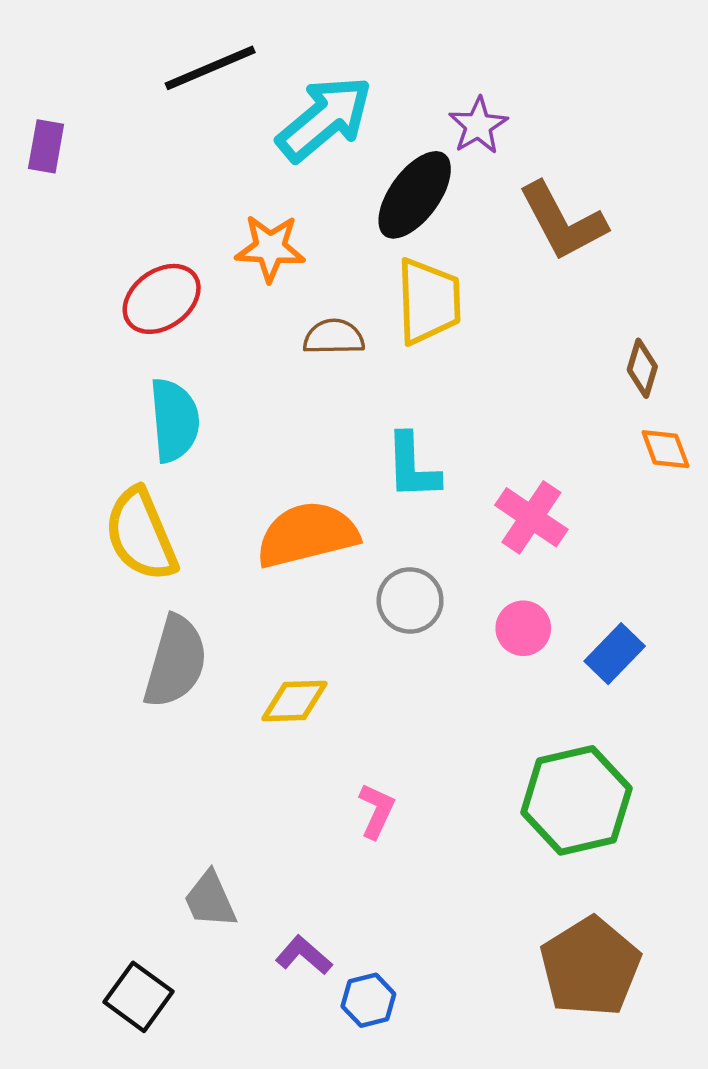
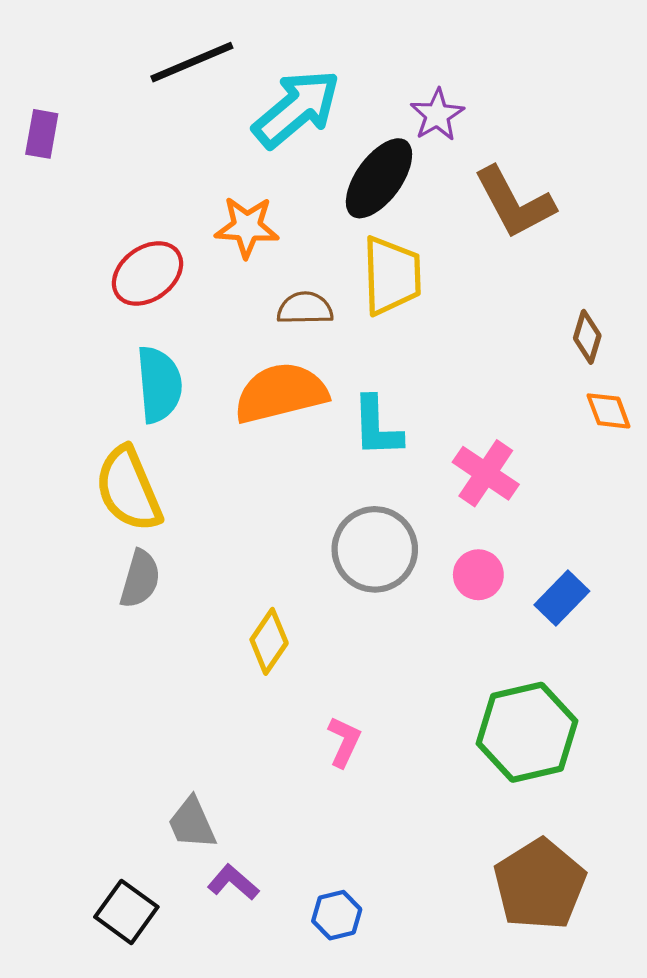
orange semicircle: (307, 535) -> (281, 393), moved
gray circle: (410, 600) -> (375, 549), size x1.4
gray semicircle: (175, 662) -> (140, 579), moved, size x0.7
yellow diamond: (294, 701) -> (269, 641), turned -54
purple L-shape: (304, 955) -> (233, 882), moved

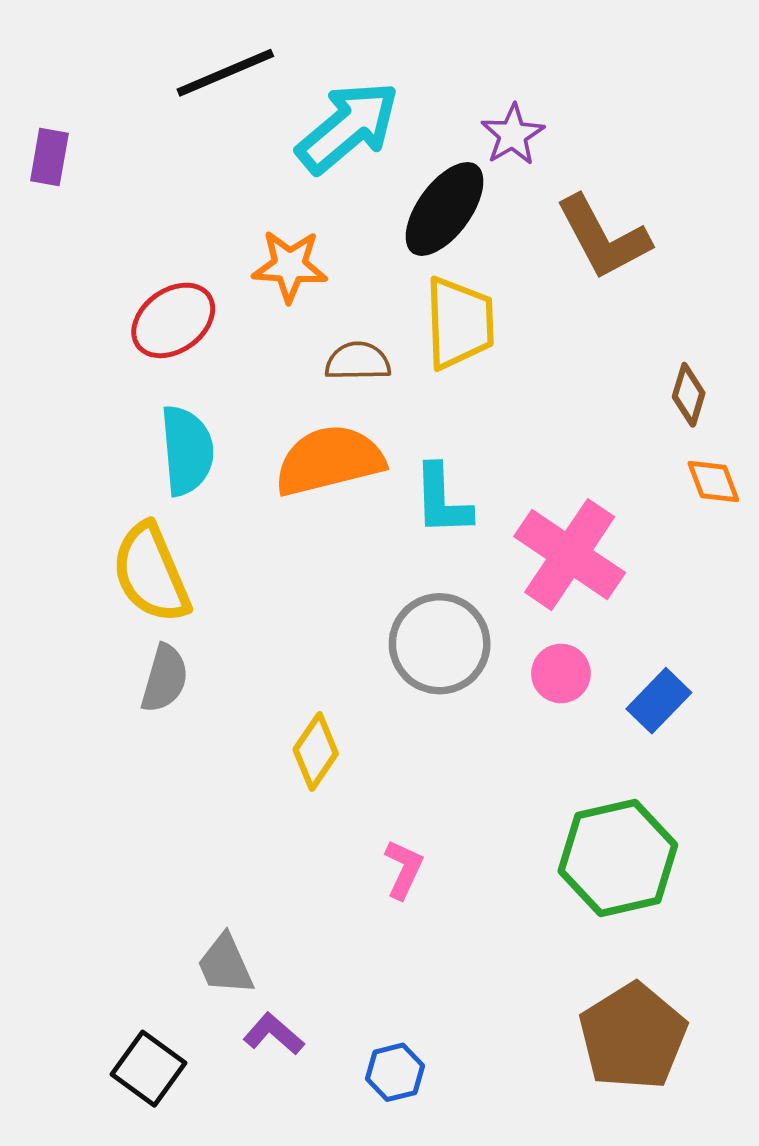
pink cross: (486, 473) -> (570, 555), size x1.4

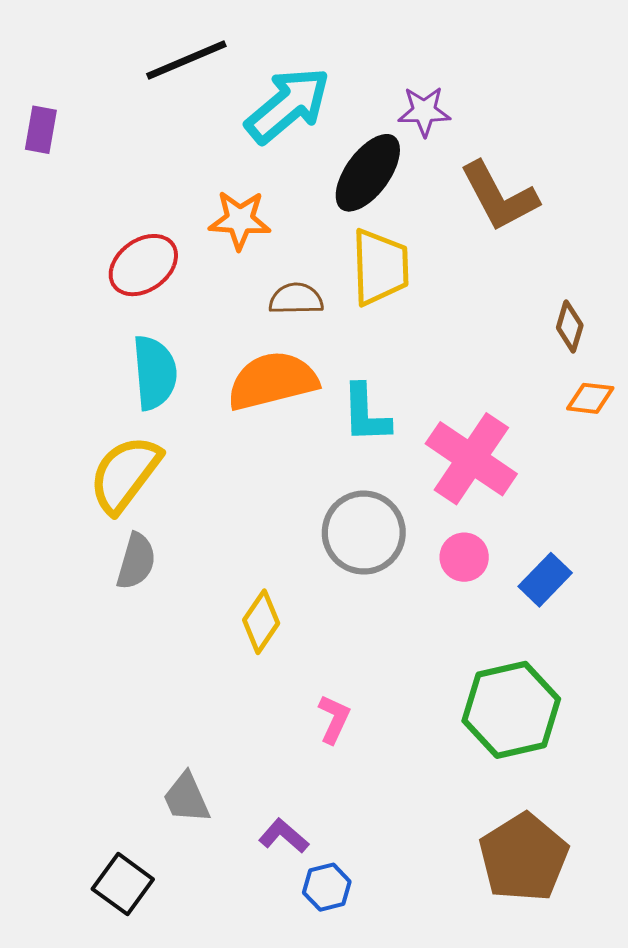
purple star: (513, 135) -> (424, 111), turned 30
orange diamond: (713, 481) -> (590, 398), turned -63
yellow semicircle: (151, 573) -> (125, 474), turned 60
purple L-shape: (274, 1034) -> (284, 836), moved

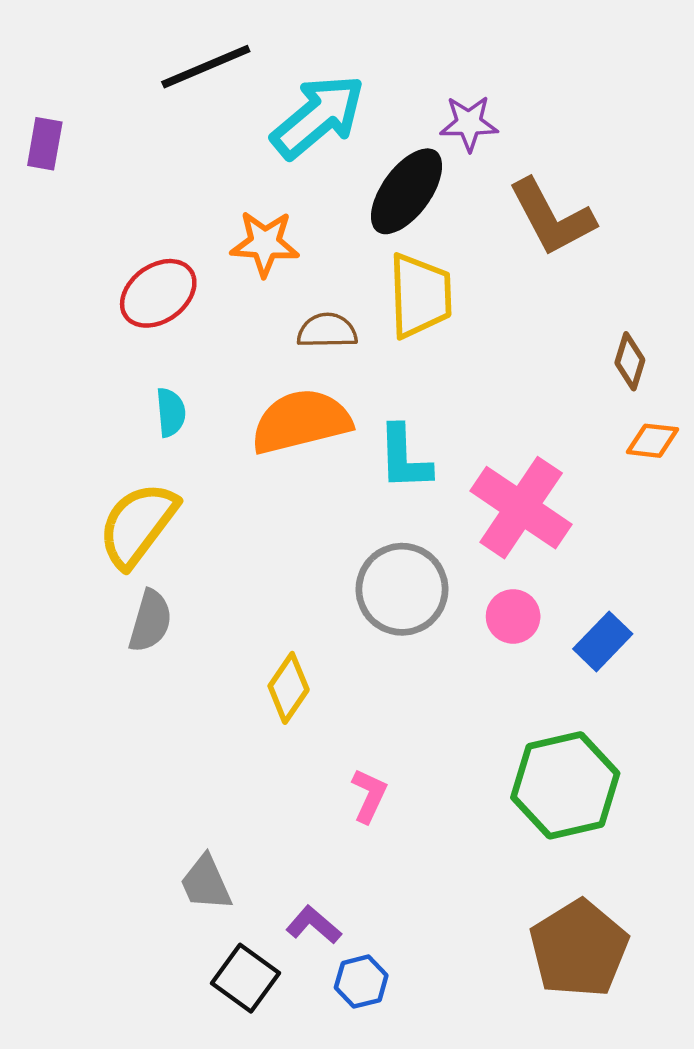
cyan semicircle: (155, 373) -> (171, 412), size x0.6
black square: (123, 884) -> (246, 978), moved

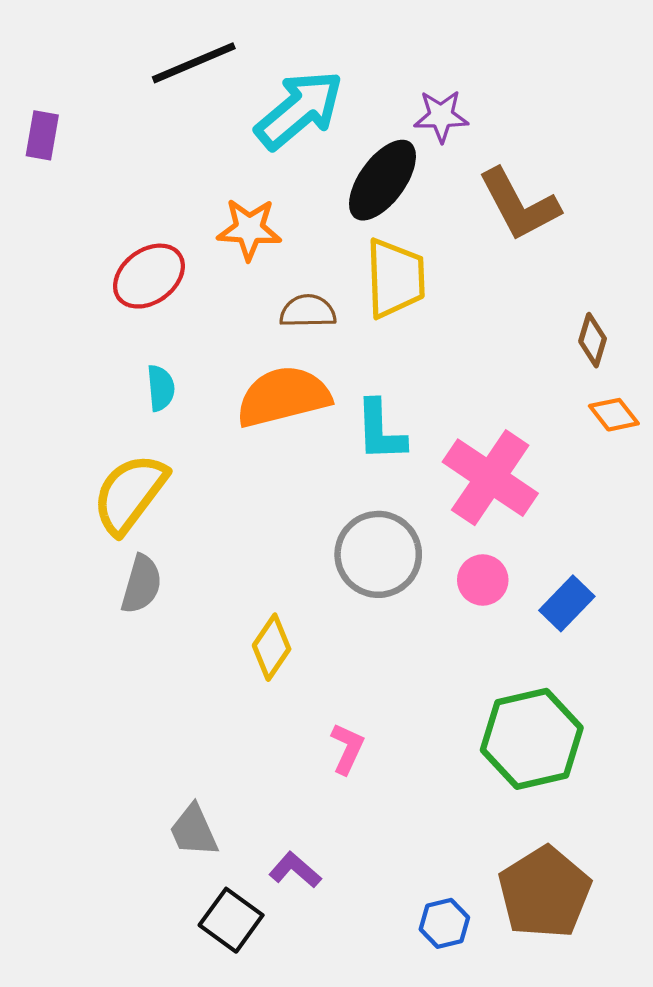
orange diamond: (653, 441) -> (614, 415), turned 45
blue hexagon: (361, 982) -> (444, 923), moved

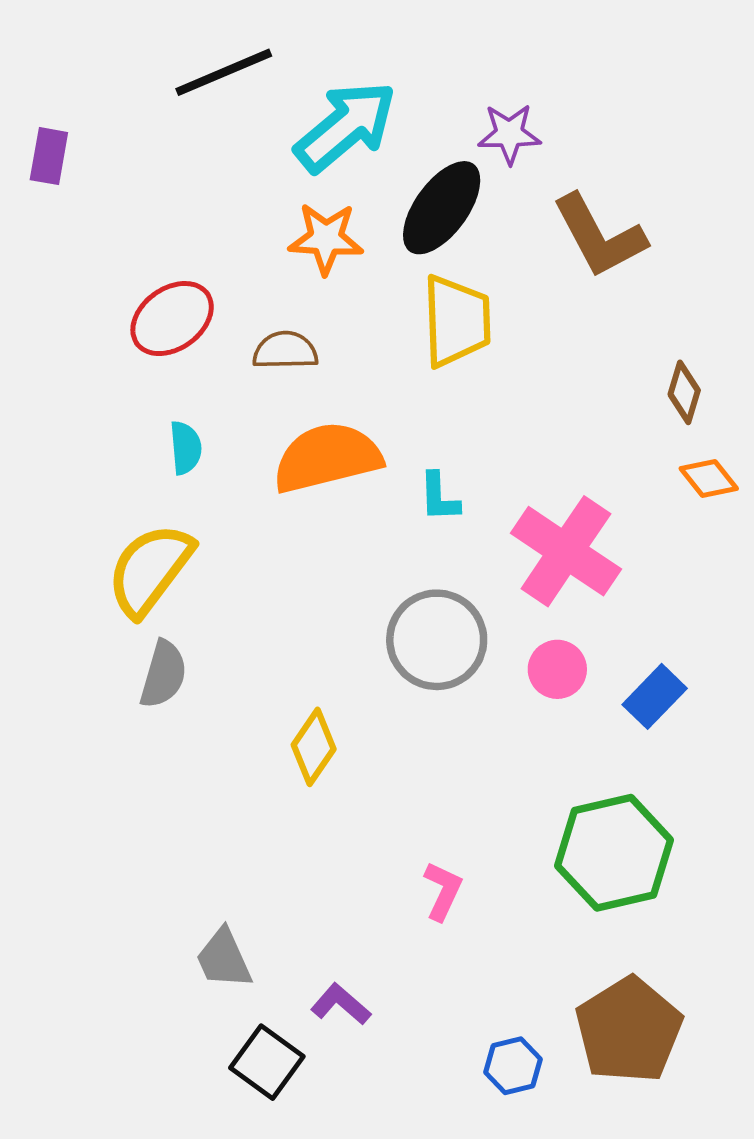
orange star: (249, 229) -> (326, 238), moved
brown semicircle: (308, 311) -> (285, 351), moved
cyan L-shape: (380, 431) -> (439, 497), size x0.7
pink L-shape: (347, 748) -> (443, 891), moved

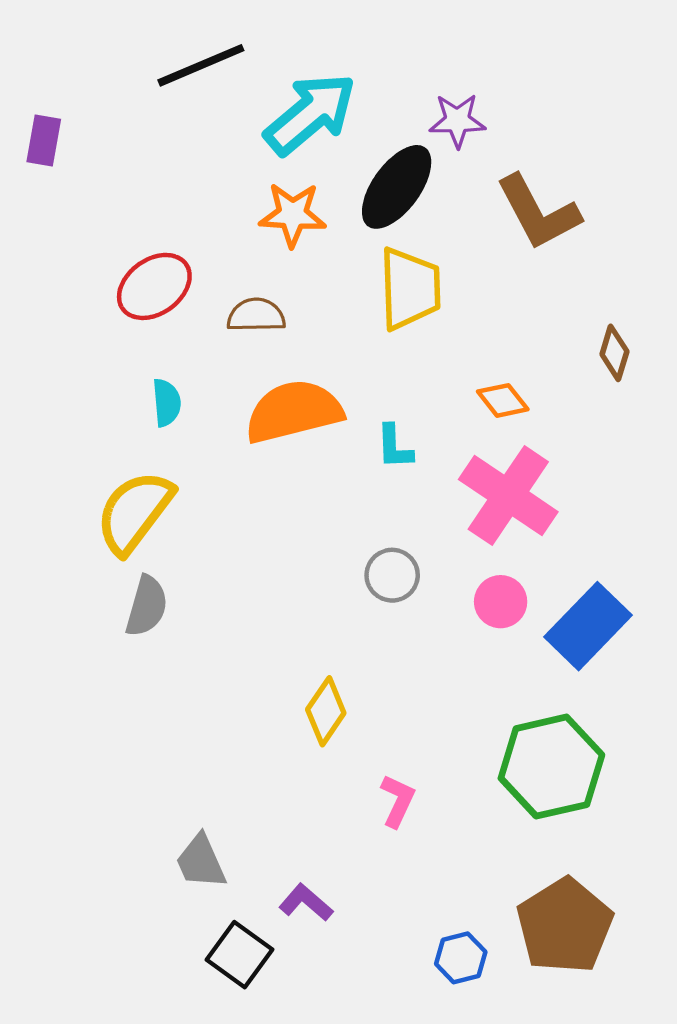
orange diamond: (709, 479) -> (503, 400), moved
gray circle: (437, 640) -> (392, 575), size x0.6
blue rectangle: (655, 696) -> (588, 626), size x1.5
yellow diamond: (314, 747) -> (326, 711), moved

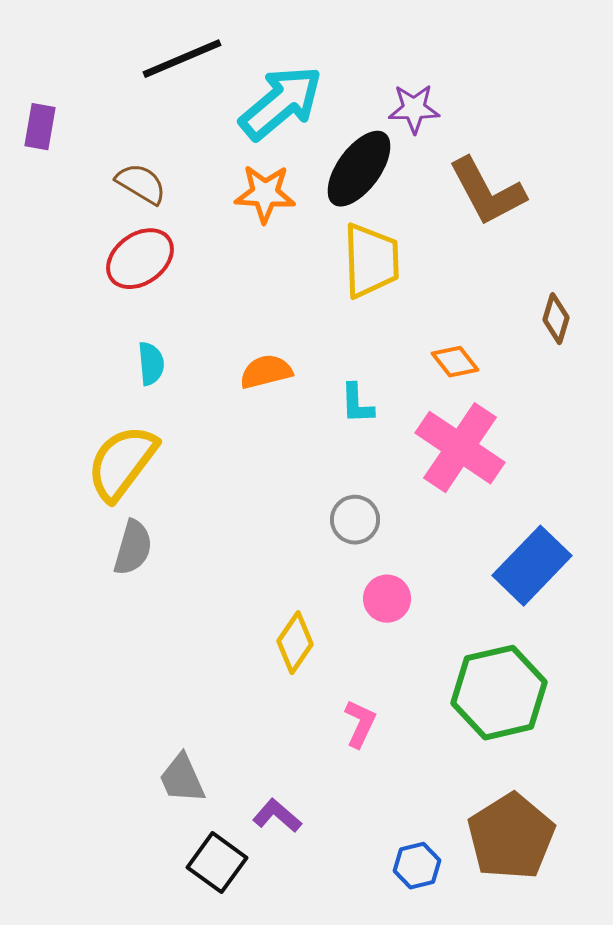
brown semicircle: (256, 315) -> (141, 184), moved, turned 32
orange semicircle: (294, 411) -> (266, 372), size x0.6
pink circle: (501, 602) -> (387, 599), moved

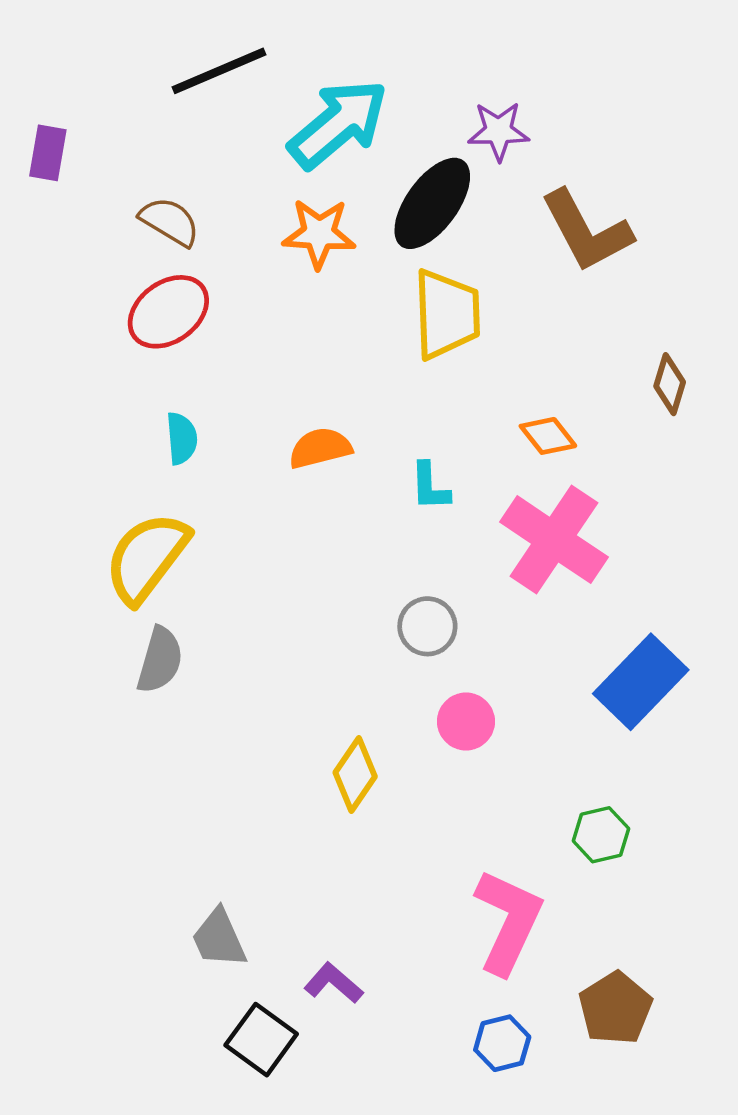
green hexagon: (499, 693) -> (601, 835), size x0.5
pink L-shape: (360, 724) -> (508, 922), moved, size x1.8
brown pentagon: (511, 837) -> (615, 1008), size x0.7

